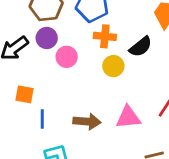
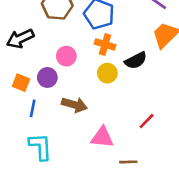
purple circle: (47, 38) -> (47, 77), moved
pink triangle: (128, 117) -> (102, 137), moved
brown arrow: (87, 121) -> (74, 105), moved

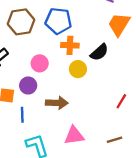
pink triangle: (102, 137) -> (74, 135), moved

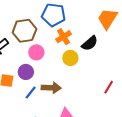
brown hexagon: (21, 22) -> (24, 31), moved
orange cross: (70, 45) -> (64, 37), turned -35
blue line: (22, 115) -> (31, 93), moved, turned 40

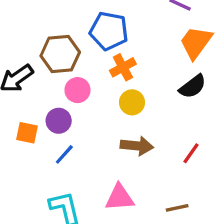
black semicircle: (90, 43) -> (193, 87), moved
brown arrow: (51, 88) -> (137, 146), moved

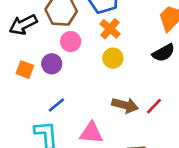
orange cross: (123, 67) -> (110, 29), turned -30
brown arrow: (137, 146) -> (125, 105), moved
blue line: (64, 154) -> (56, 105), moved

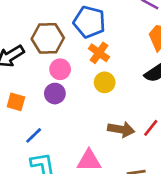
purple circle: (52, 64) -> (55, 94), moved
blue line: (56, 105) -> (34, 135), moved

